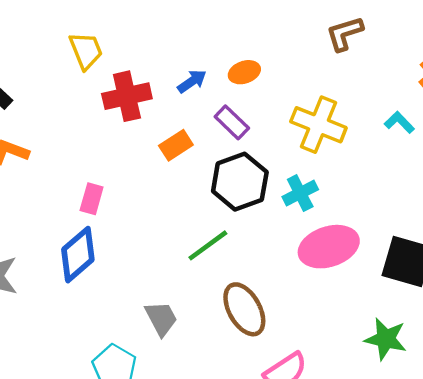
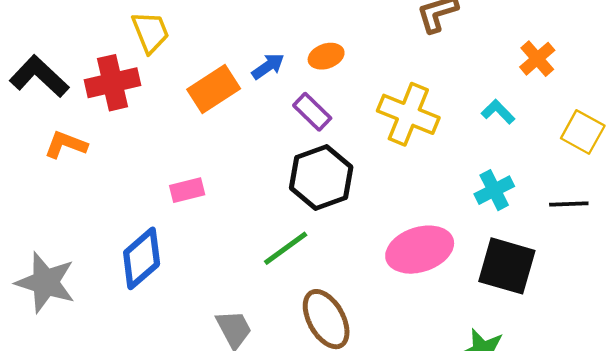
red cross: (127, 96) -> (112, 83), moved
orange rectangle: (176, 145) -> (214, 89), moved, size x1.4
cyan cross: (300, 193) -> (494, 190), moved
pink rectangle: (92, 199) -> (187, 190), moved, turned 60

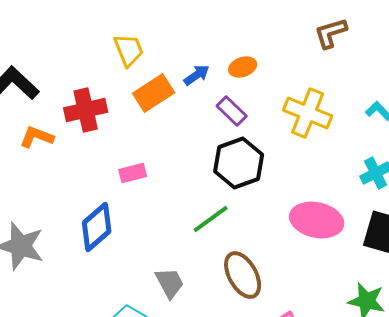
yellow trapezoid: (150, 32) -> (129, 50), moved
red cross: (112, 83) -> (86, 110), moved
pink ellipse: (420, 250) -> (317, 220), turned 30

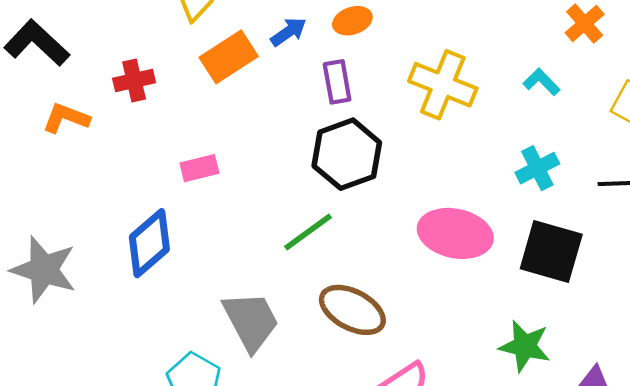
red cross: (86, 110) -> (134, 81), size x0.7
purple rectangle: (232, 111) -> (337, 82), turned 36
brown ellipse: (243, 275) -> (352, 310), turned -33
gray trapezoid: (170, 283) -> (251, 321), size x1.4

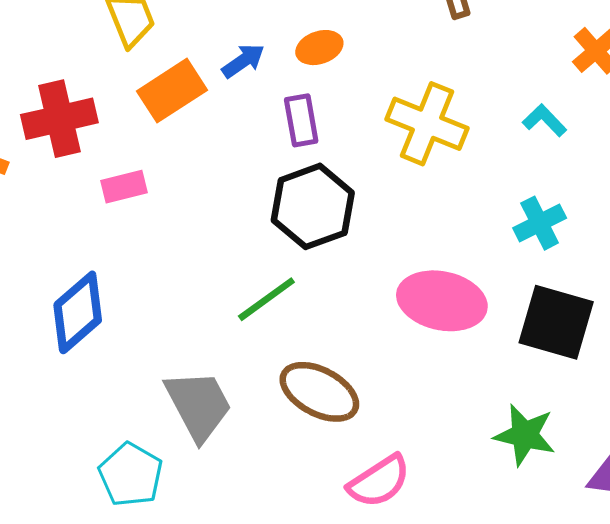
red cross: (134, 81) -> (59, 119), size x1.5
pink rectangle: (199, 168) -> (124, 187), moved

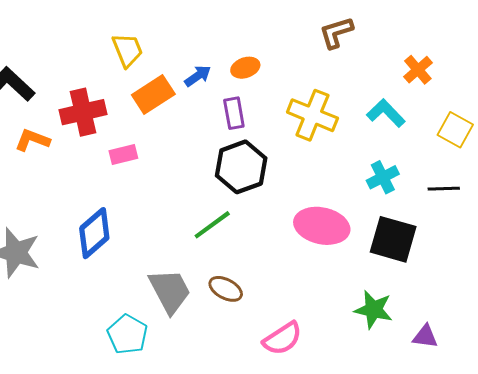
cyan L-shape: (545, 120) -> (386, 113), size x1.4
brown ellipse: (319, 392) -> (226, 289), moved, size x0.7

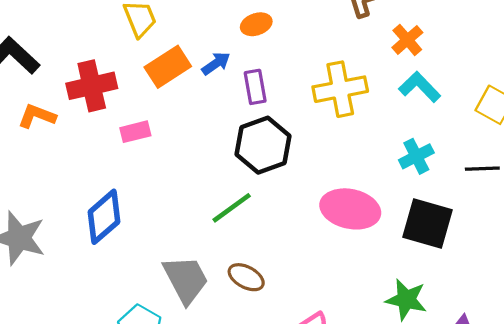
orange ellipse: (245, 68) -> (256, 24), moved
orange cross: (418, 70) -> (407, 40), moved
blue arrow: (198, 76) -> (216, 63), moved
yellow cross: (312, 115) -> (340, 89), turned -33

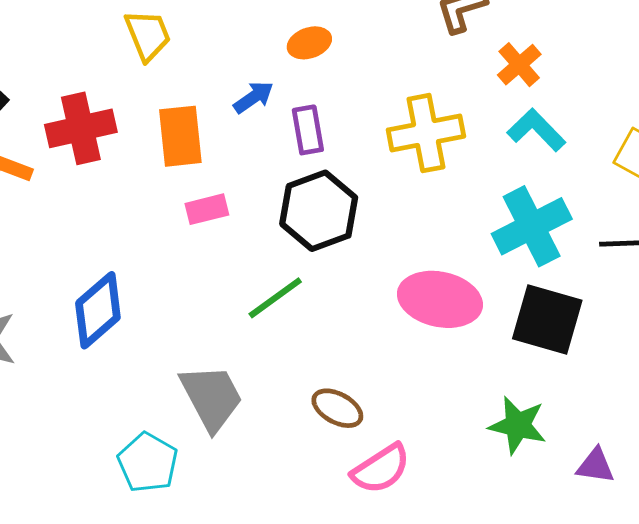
orange rectangle: (168, 67) -> (180, 136), moved, turned -63
pink rectangle: (135, 132) -> (207, 209), moved
cyan cross: (416, 156) -> (532, 226), size x1.6
brown ellipse: (246, 277) -> (337, 408), moved

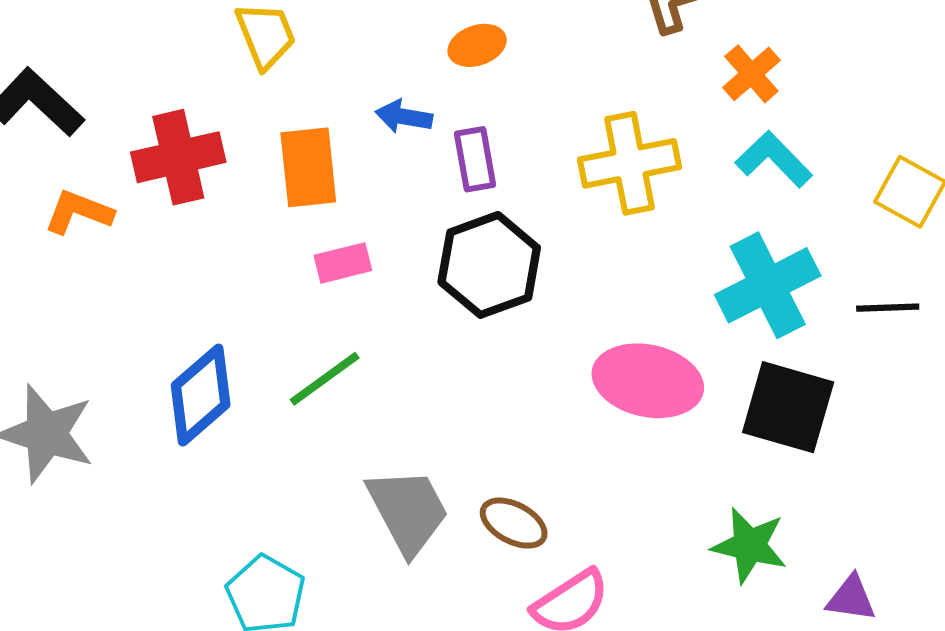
blue arrow: (253, 97) -> (404, 117), turned -135
green line: (275, 298) -> (325, 379), moved
gray trapezoid: (211, 397) -> (408, 511), moved

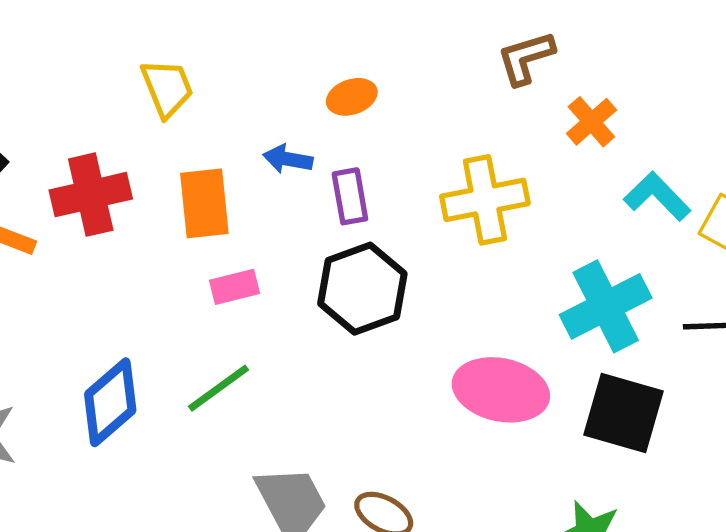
cyan L-shape: (774, 159) -> (657, 196), moved

